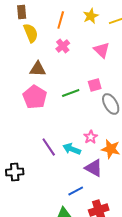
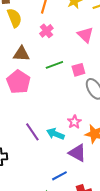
green line: (71, 93) -> (54, 65), moved

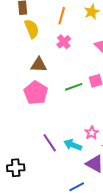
green line: (54, 65) -> (74, 87), moved

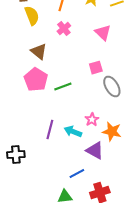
brown triangle: (39, 65) -> (39, 52), turned 36
green line: (74, 87) -> (63, 87), moved
purple line: (50, 143) -> (50, 130), turned 48

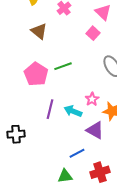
pink square: (96, 68) -> (93, 33), moved, turned -32
pink pentagon: (36, 80) -> (36, 74), moved

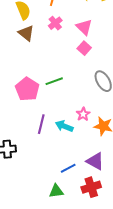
pink triangle: (103, 12) -> (84, 27), moved
brown triangle: (39, 31) -> (26, 33), moved
purple triangle: (95, 130) -> (95, 161), moved

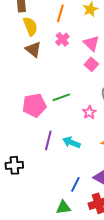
pink pentagon: (27, 89) -> (34, 105), turned 30
pink star: (83, 114) -> (89, 112), moved
blue line: (68, 168) -> (75, 184), turned -35

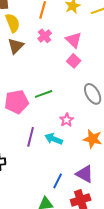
brown triangle: (33, 49) -> (16, 46), turned 36
pink star: (89, 112) -> (67, 120), moved

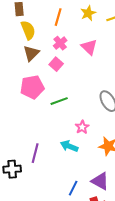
pink square: (74, 61) -> (56, 64), moved
pink pentagon: (17, 102) -> (32, 87), moved
purple line: (31, 137) -> (35, 153), moved

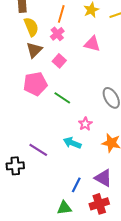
pink cross: (60, 43) -> (57, 34), moved
pink triangle: (89, 47) -> (92, 44), turned -30
green line: (59, 101) -> (62, 98), turned 54
purple line: (35, 153) -> (38, 150), turned -72

